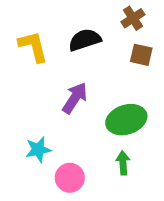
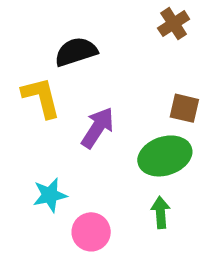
black semicircle: (85, 40) -> (76, 52), moved
yellow L-shape: (33, 46) -> (41, 97), moved
brown square: (141, 55) -> (184, 108), moved

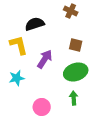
brown cross: (174, 24) -> (71, 11), moved, turned -32
brown square: (184, 108) -> (76, 45), moved
cyan star: (50, 195) -> (17, 78), moved

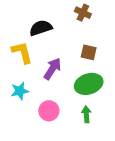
pink circle: (42, 107) -> (49, 111), moved

